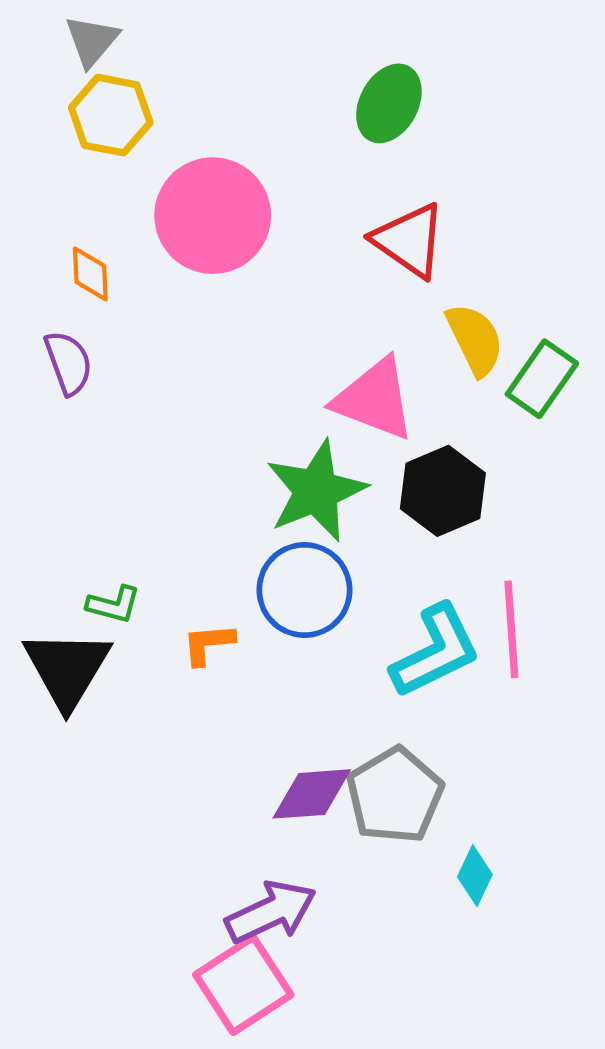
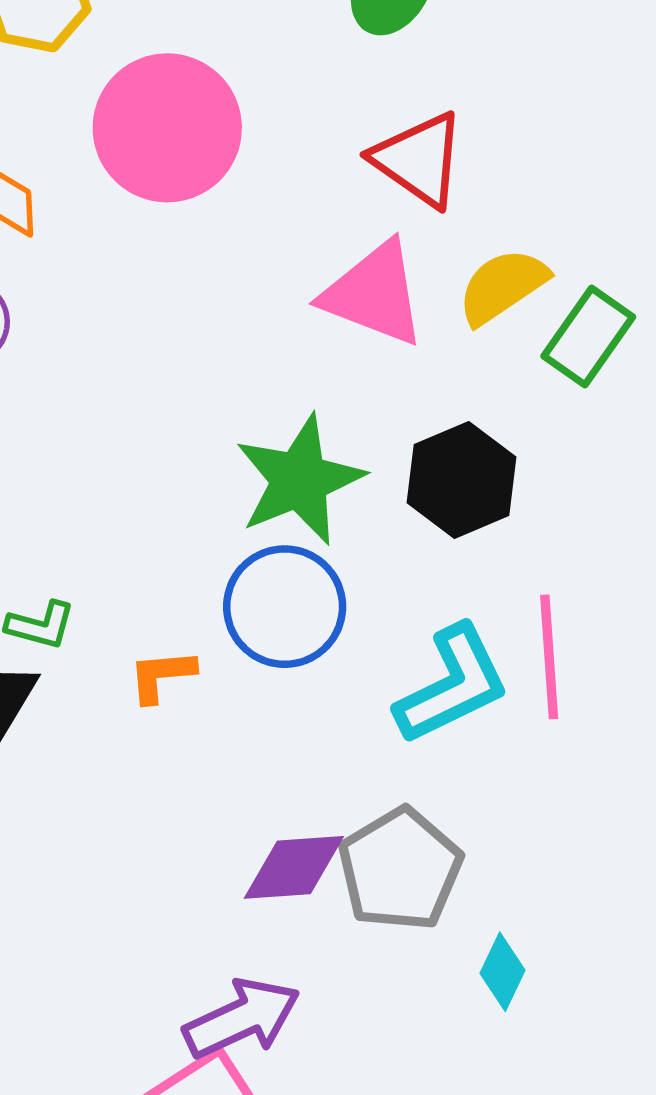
yellow semicircle: (475, 339) -> (503, 286), turned -98
pink triangle: (374, 399) -> (374, 294), moved

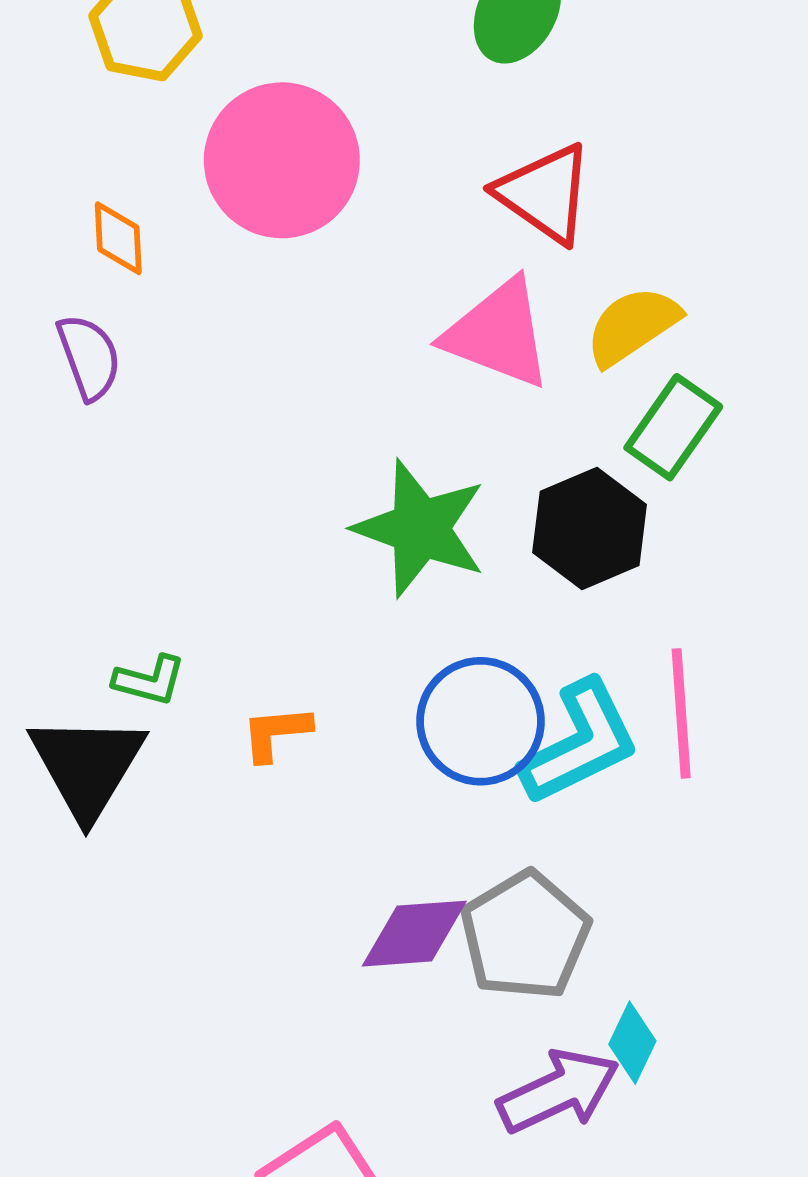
green rectangle: (588, 337) -> (673, 427), moved
green star: (300, 480) -> (420, 528), turned -30
blue circle: (285, 607) -> (481, 721), moved
purple arrow: (242, 1018) -> (558, 1091), moved

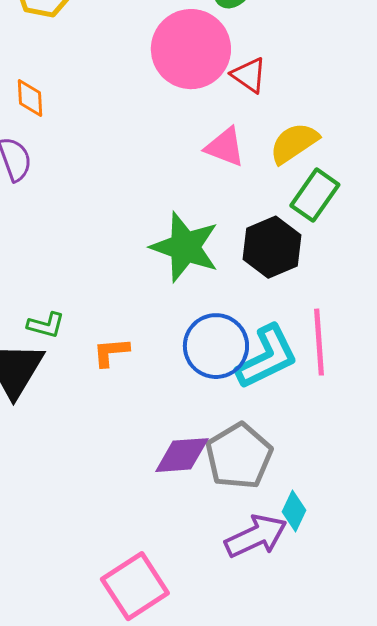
pink circle: (282, 160) -> (191, 49), moved
red triangle: (545, 193) -> (249, 75), size x0.7
pink triangle: (498, 334) -> (225, 147), size x0.7

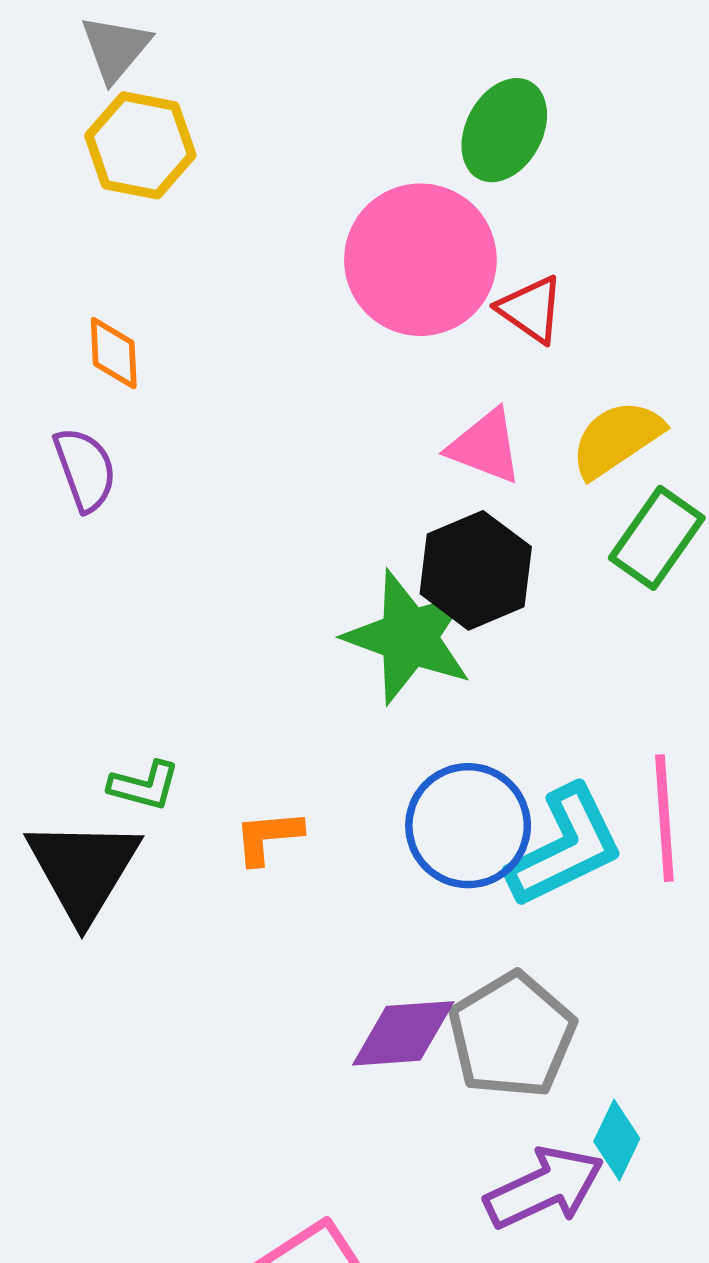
black hexagon: (272, 247) -> (476, 570), moved

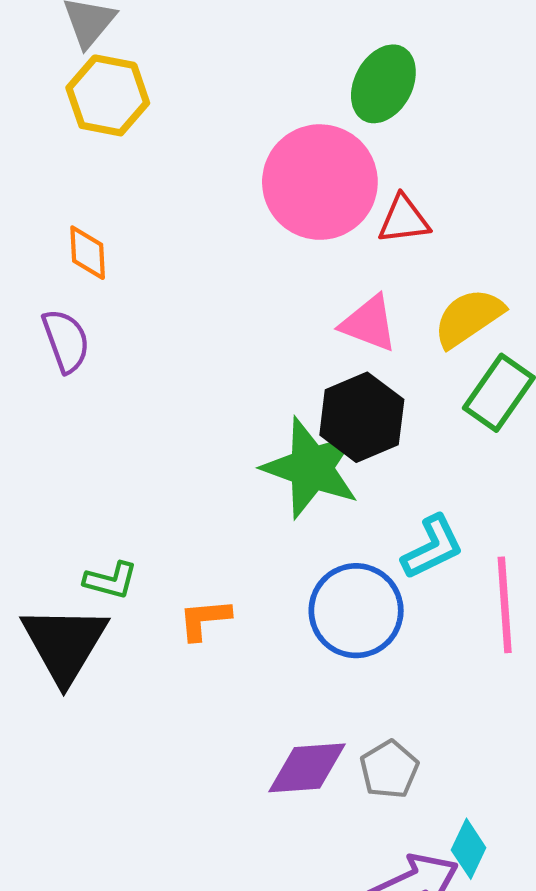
red triangle: (531, 309) -> (404, 220), turned -42
cyan L-shape: (565, 847) -> (433, 547), moved, size x0.7
gray pentagon: (512, 1035) -> (389, 769), size x0.6

